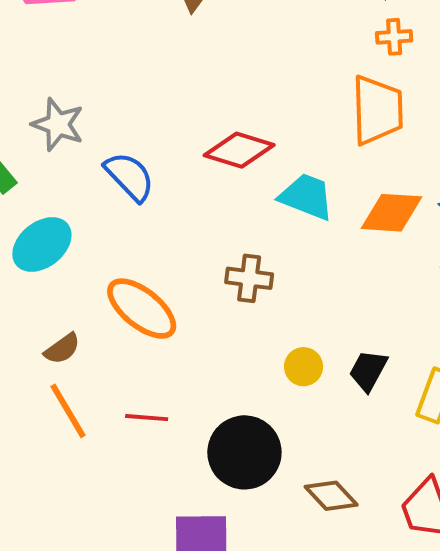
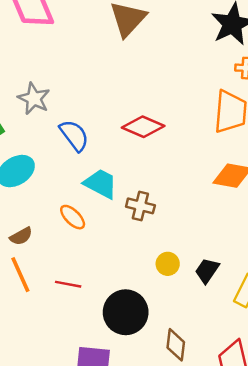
cyan trapezoid: (306, 197) -> (101, 184), moved
orange ellipse: (142, 309) -> (73, 217), size x0.6
brown diamond: (331, 496) -> (176, 345), turned 44

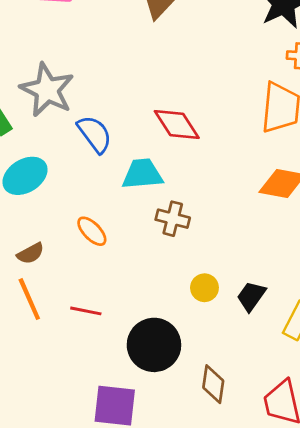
gray star: (34, 99) -> (47, 90), size x1.4
red diamond: (143, 127) -> (177, 125), turned 33
cyan trapezoid: (101, 184) -> (142, 174), moved, turned -33

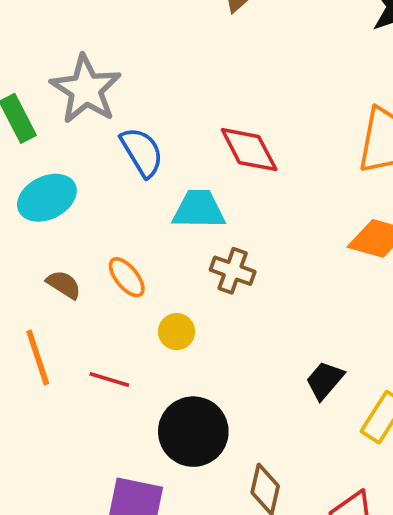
brown semicircle: (31, 253) -> (64, 285), moved, turned -124
yellow circle: (204, 288) -> (177, 332), moved

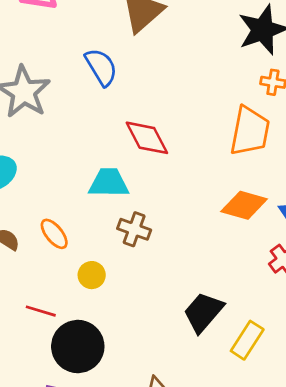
blue semicircle: (142, 152) -> (101, 67), moved
black trapezoid: (325, 380) -> (203, 312), size x1.4
black circle: (193, 432) -> (78, 347), moved

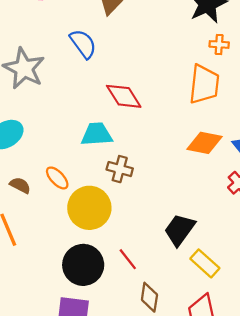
yellow circle: (92, 275) -> (89, 208), size x2.0
red line: (41, 311) -> (128, 259), moved, turned 40
yellow rectangle: (247, 340) -> (205, 263), moved, turned -76

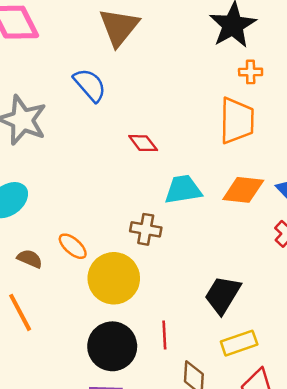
red diamond: (124, 96) -> (143, 143), size x0.7
cyan trapezoid: (97, 134) -> (183, 190), moved
red line: (128, 259) -> (164, 335), turned 40
yellow rectangle: (205, 263) -> (239, 343), moved, turned -56

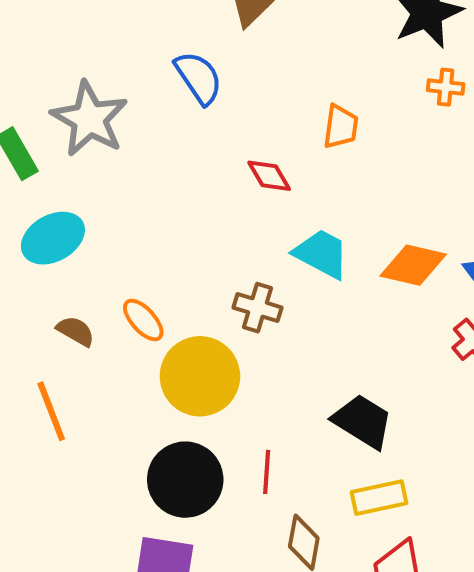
orange trapezoid: (237, 121) -> (341, 127), moved, size x0.6
cyan trapezoid: (183, 190) -> (321, 254), turned 30
black trapezoid: (223, 295) -> (363, 421), turned 84

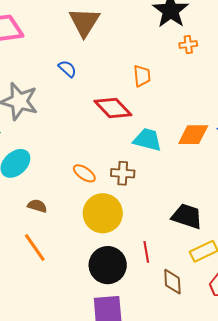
blue semicircle: (199, 78) -> (67, 69), size x0.7
red diamond: (269, 176) -> (113, 108), size x1.6
orange ellipse: (143, 320) -> (84, 173), moved

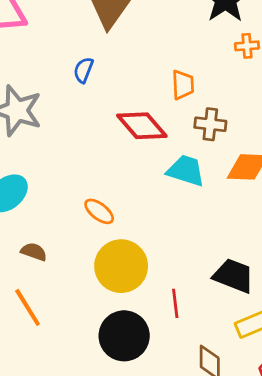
blue semicircle: (67, 69) -> (83, 70), turned -114
brown cross: (123, 173) -> (210, 124), moved
red line: (146, 252) -> (175, 303), moved

